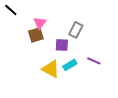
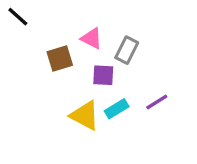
pink triangle: (40, 23) -> (92, 38), moved, turned -40
purple line: (94, 61) -> (157, 102), turned -56

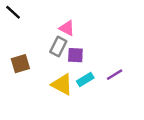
gray rectangle: (127, 50) -> (58, 46), moved
brown square: (60, 58) -> (20, 64), moved

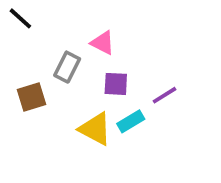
gray rectangle: (58, 46) -> (67, 67), moved
purple line: (115, 75) -> (164, 95), moved

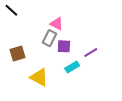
gray rectangle: (67, 67) -> (49, 38), moved
yellow triangle: (95, 129) -> (39, 77), moved

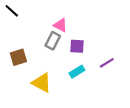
purple square: (64, 46) -> (77, 46), moved
purple line: (91, 53) -> (107, 63), moved

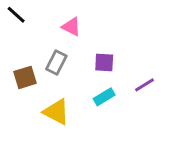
pink triangle: (60, 25) -> (71, 27), moved
gray rectangle: (53, 41) -> (56, 62), moved

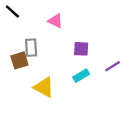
gray rectangle: (56, 62) -> (31, 48), moved, turned -30

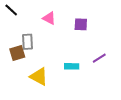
purple square: (81, 49) -> (81, 24), moved
cyan rectangle: (81, 76) -> (72, 66), turned 32

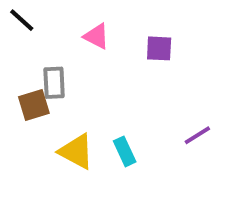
purple line: (99, 58) -> (197, 135), moved
cyan rectangle: (72, 66) -> (125, 151), moved, turned 64

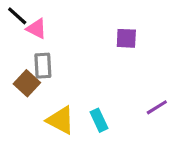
pink triangle: (96, 36) -> (36, 29), moved
brown square: (34, 105) -> (27, 83), turned -30

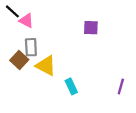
purple line: (157, 107) -> (121, 86), moved, turned -42
yellow triangle: (61, 120) -> (46, 66), moved

